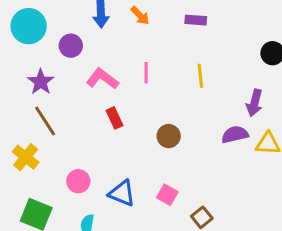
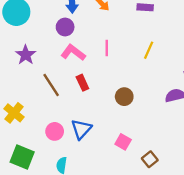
purple circle: (71, 46) -> (65, 27), moved
yellow line: (200, 76) -> (149, 50), turned 30
brown line: (45, 121) -> (51, 85), moved
blue triangle: (122, 193) -> (81, 129), moved, turned 50

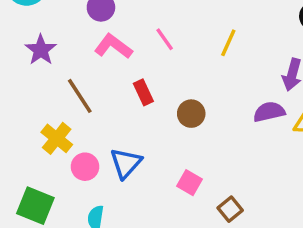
pink line: (107, 48) -> (165, 39), turned -35
red rectangle: (82, 83) -> (143, 92), moved
yellow cross: (14, 113) -> (57, 138), moved

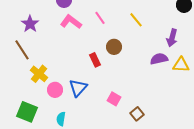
yellow line: (228, 43) -> (136, 20), turned -63
red rectangle: (143, 92) -> (95, 60), moved
brown line: (80, 96) -> (22, 50), moved
brown circle: (191, 114) -> (114, 47), moved

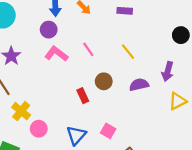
purple semicircle: (159, 59) -> (139, 85), moved
yellow triangle: (181, 65) -> (178, 101), turned -30
blue triangle: (78, 88) -> (76, 135), moved
pink square: (114, 99) -> (108, 131), moved

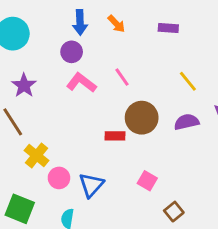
yellow line: (128, 52) -> (188, 81), moved
brown circle: (104, 81) -> (142, 118), size x1.5
red rectangle: (83, 96) -> (115, 136), turned -64
blue triangle: (76, 135) -> (91, 185), moved

